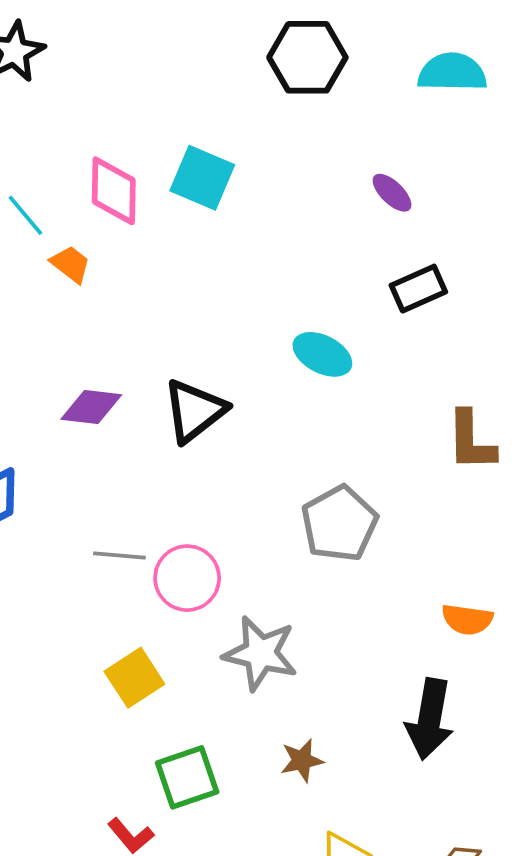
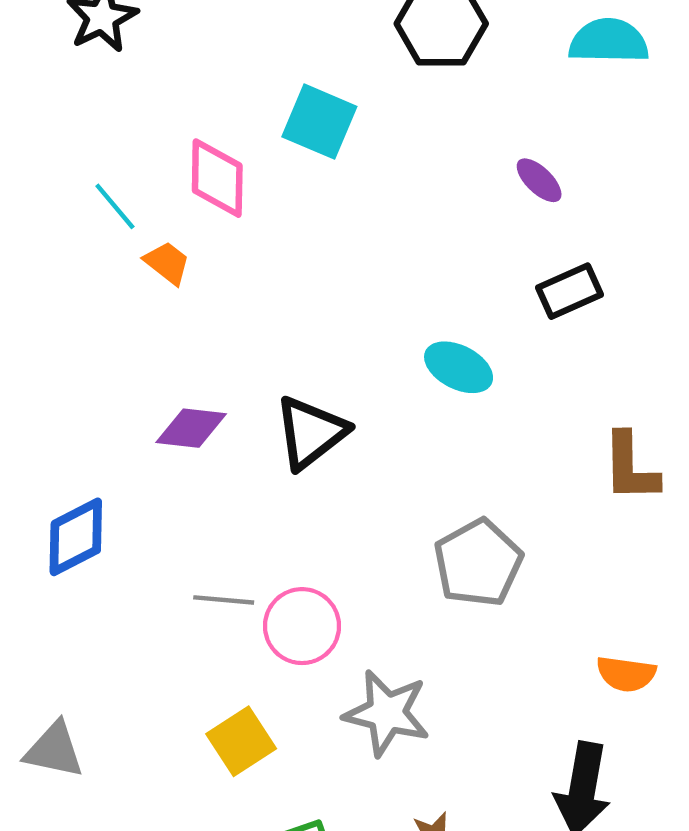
cyan square: (202, 178) -> (319, 122), moved

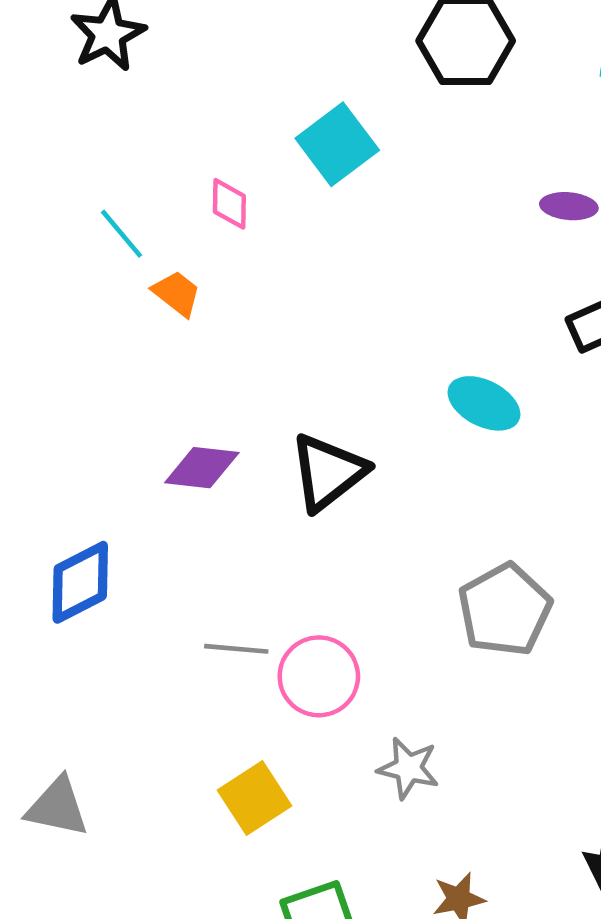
cyan square: (319, 122) -> (337, 144), turned 30
pink diamond: (217, 178) -> (229, 204), size x0.6
purple ellipse: (539, 180) -> (569, 206), turned -39
gray star: (387, 713) -> (408, 768), size x0.7

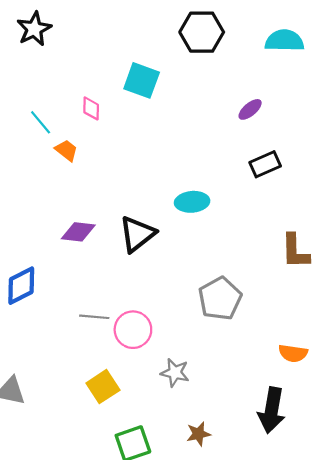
cyan square: (337, 144) -> (142, 80), turned -33
purple ellipse: (569, 206) -> (250, 109), turned -45
cyan ellipse: (484, 403) -> (192, 202), moved, turned -32

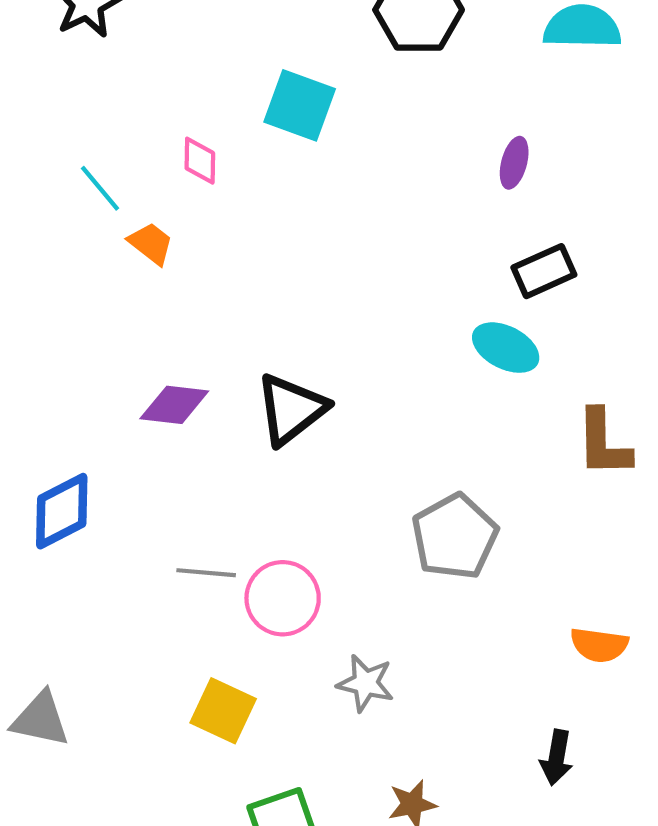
purple ellipse: (250, 109) -> (514, 163), turned -35
cyan ellipse: (192, 202) -> (506, 348), moved, turned 32
yellow square: (103, 387) -> (223, 711), turned -32
black arrow: (272, 410) -> (557, 758), size x0.6

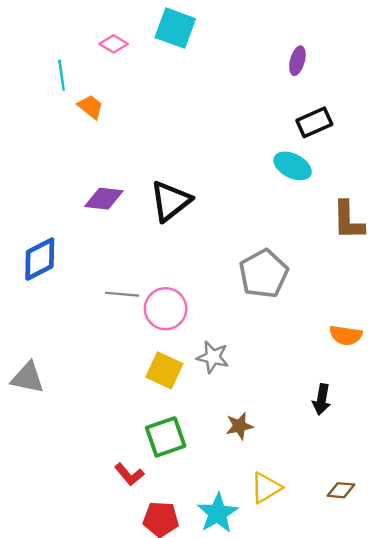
pink diamond: (200, 161) -> (114, 44), moved, turned -60
cyan line: (100, 188) -> (62, 75), turned 32
yellow square: (223, 711) -> (164, 370), moved

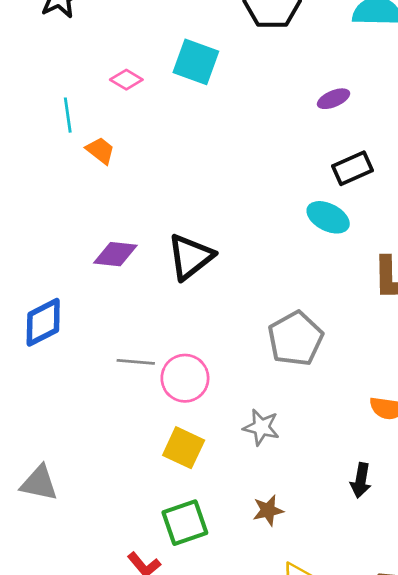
purple ellipse: (297, 61) -> (334, 99), turned 52
gray star: (213, 357) -> (261, 427), moved
gray triangle: (28, 378) -> (39, 483), moved

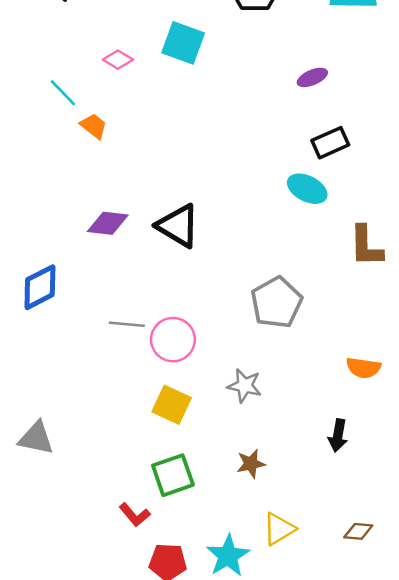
cyan line: (68, 115) -> (63, 93), turned -36
black triangle: (190, 257) -> (178, 226), turned -51

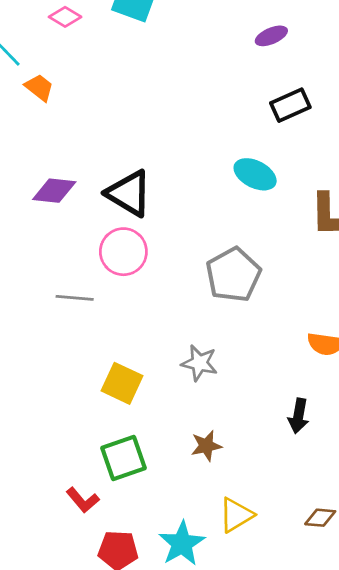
cyan ellipse: (307, 189) -> (255, 174), moved
pink circle: (173, 340) -> (123, 252), moved

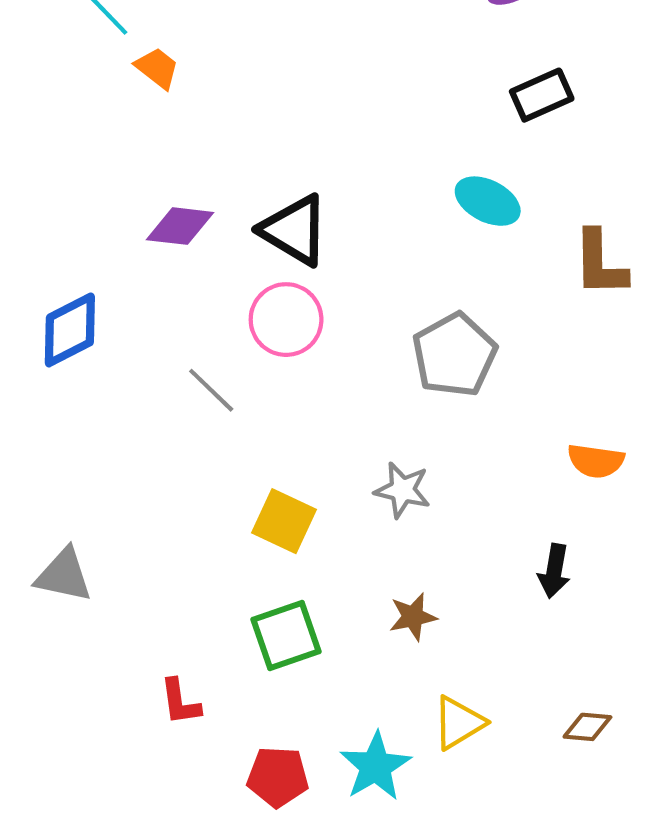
gray line: (75, 298) -> (211, 390), turned 39
red L-shape: (83, 500) -> (180, 702), moved, turned 32

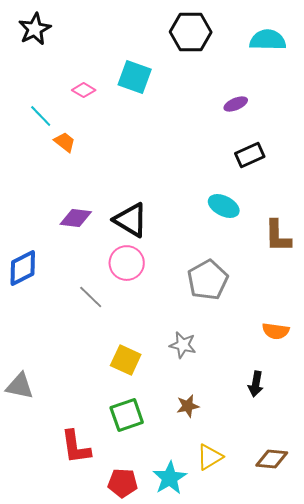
red L-shape: (180, 702) -> (76, 447), size x1.5
brown diamond: (587, 727) -> (272, 459), size x1.4

